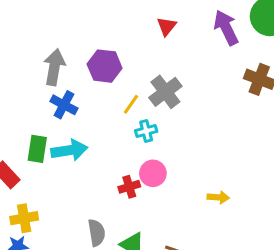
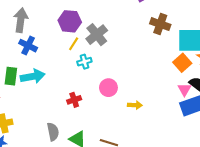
purple hexagon: (105, 66) -> (70, 21), moved
pink circle: (153, 173) -> (108, 88), moved

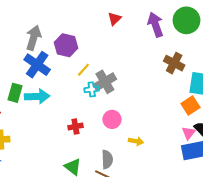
purple hexagon: (70, 21) -> (66, 45), moved
gray cross: (97, 35) -> (105, 82), moved
blue cross: (28, 46) -> (37, 65), size x1.4
gray semicircle: (53, 132) -> (107, 159), moved

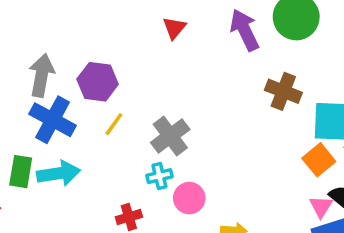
yellow line: (83, 70) -> (114, 124), moved
cyan cross: (92, 89) -> (159, 176), moved

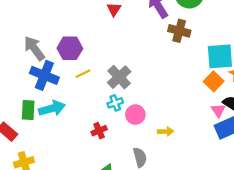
gray arrow: (42, 75) -> (34, 48), turned -40
brown cross: (283, 91) -> (179, 31), moved
yellow line: (114, 124) -> (83, 74), turned 35

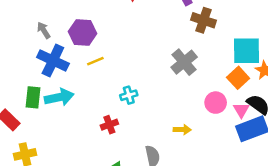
gray arrow: (34, 48) -> (44, 30), size x0.6
gray cross: (119, 77) -> (184, 62), moved
pink circle: (135, 115) -> (216, 103), moved

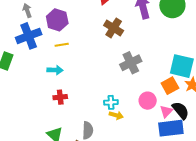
brown cross: (204, 20) -> (114, 28), moved
blue cross: (53, 60) -> (29, 36), turned 30
cyan cross: (129, 95) -> (111, 102), moved
cyan arrow: (59, 97) -> (55, 70), moved, size x0.7

